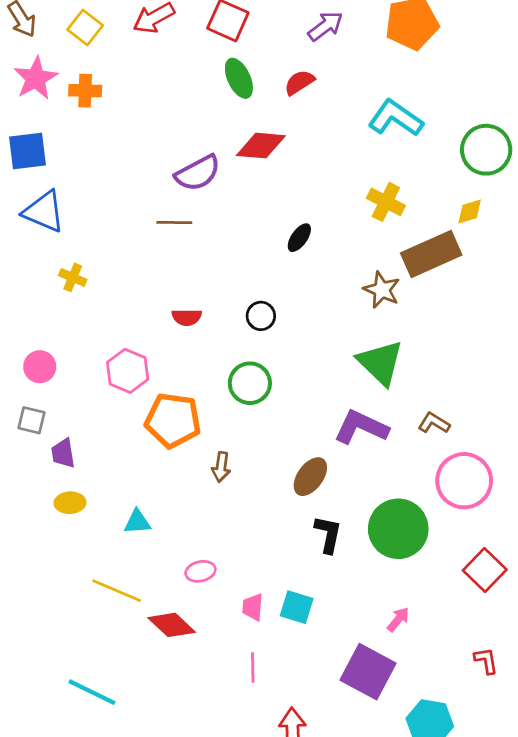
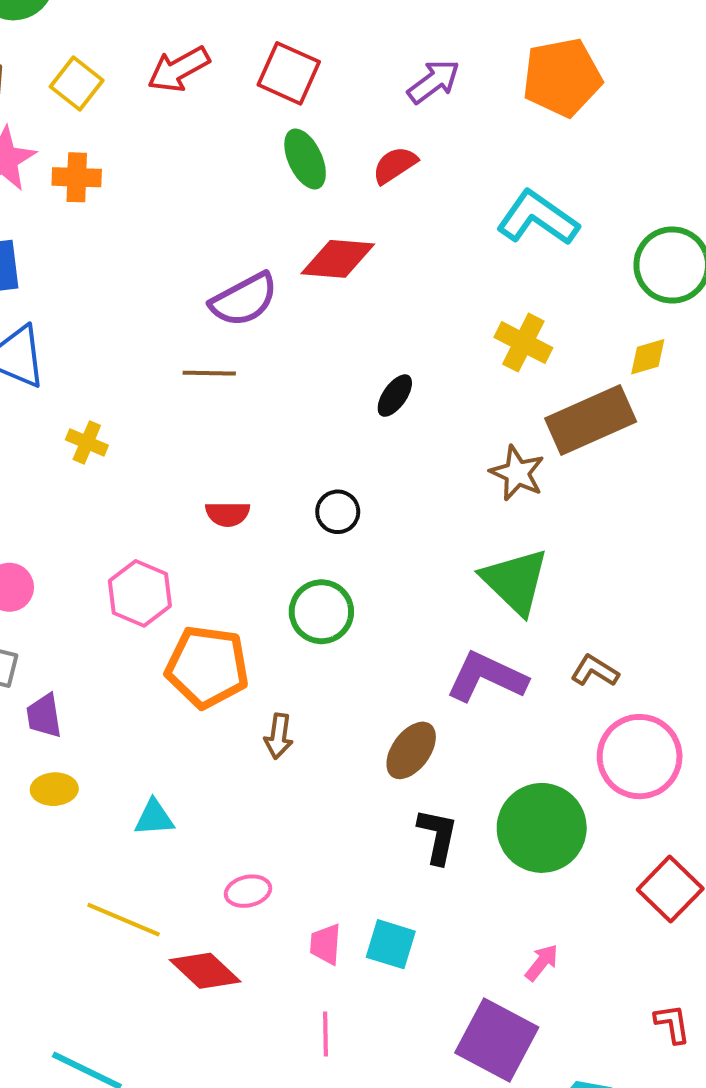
yellow cross: (73, 277) -> (87, 442), moved

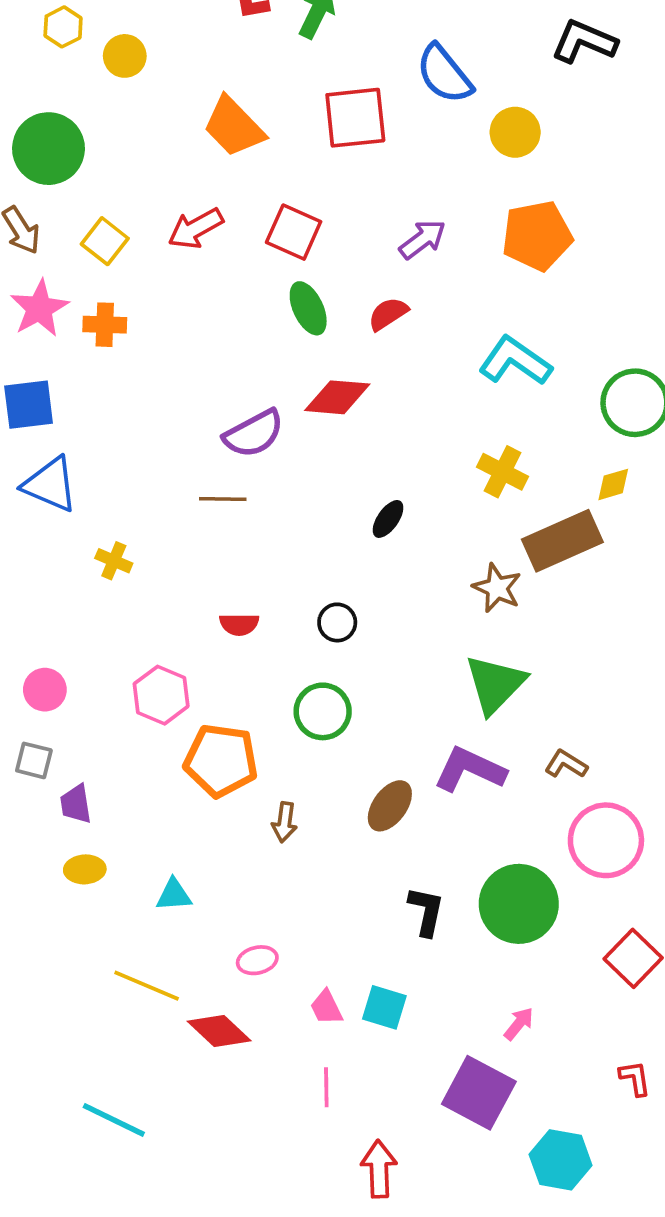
green triangle: (515, 581) -> (495, 684), turned 30
brown ellipse: (411, 750) -> (390, 806), moved
pink trapezoid: (325, 944) -> (326, 1007), turned -30

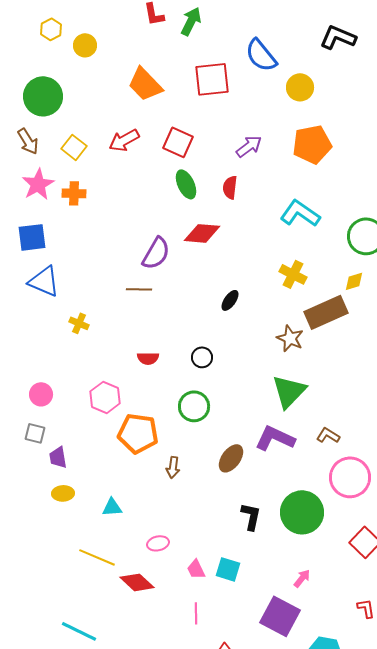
red semicircle: (388, 314) -> (230, 187), turned -50
purple semicircle: (254, 434) -> (156, 253), turned -32

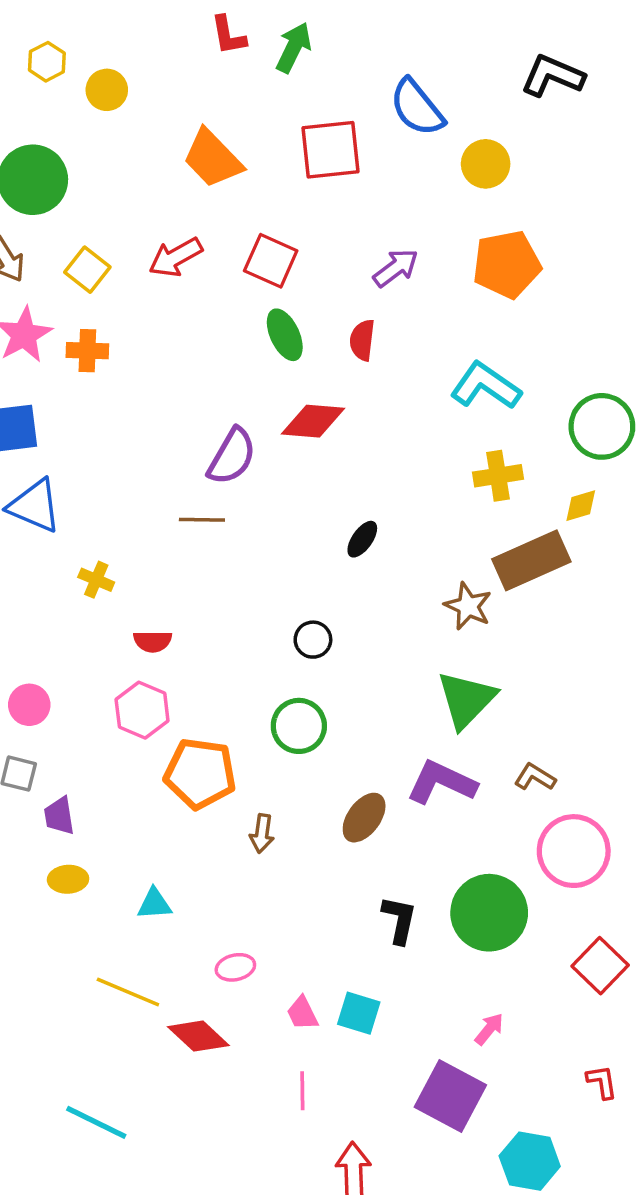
yellow cross: (293, 274) -> (498, 476), moved, turned -36
red semicircle: (148, 358) -> (153, 641), moved

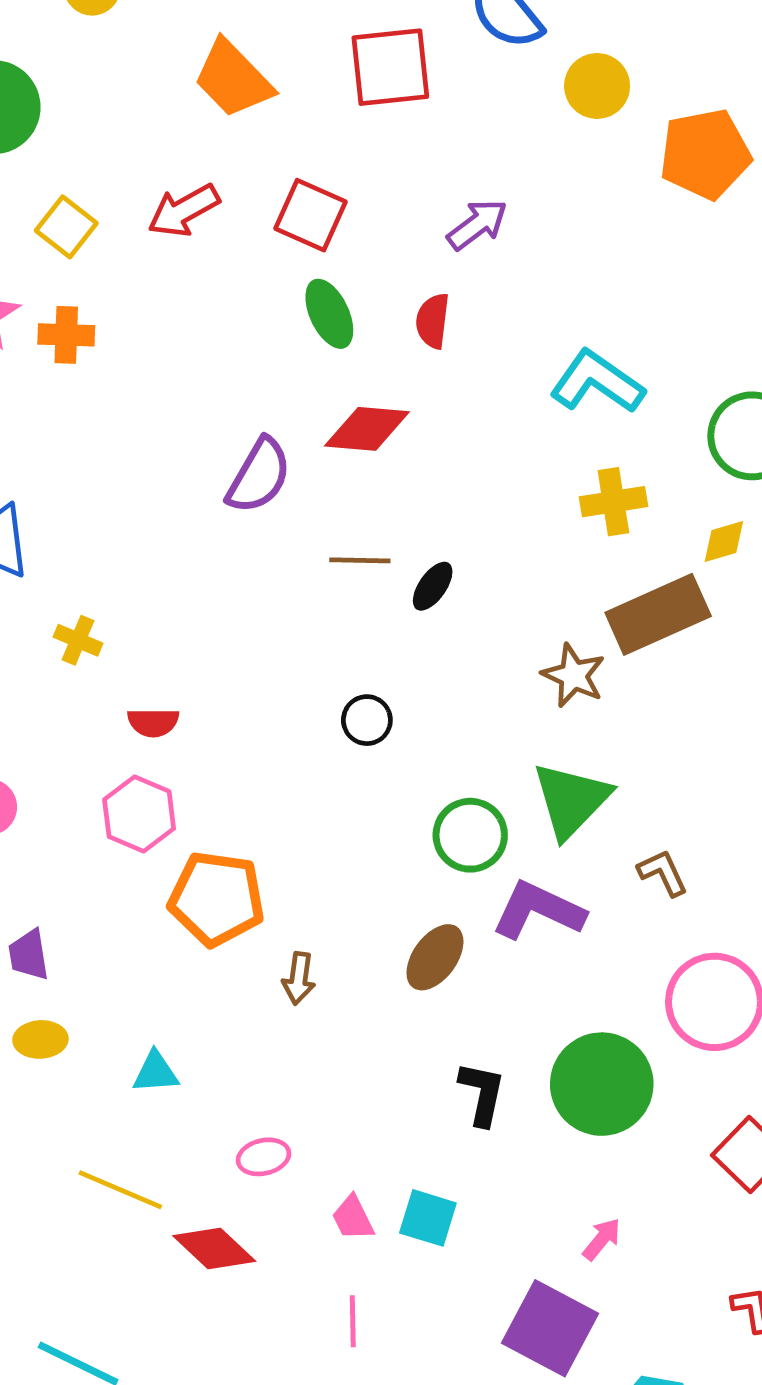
orange pentagon: (507, 264) -> (705, 154), moved
brown line: (202, 520) -> (360, 560), moved
green circle: (299, 726) -> (470, 835), moved
brown L-shape: (535, 777) -> (663, 873), moved, turned 33

